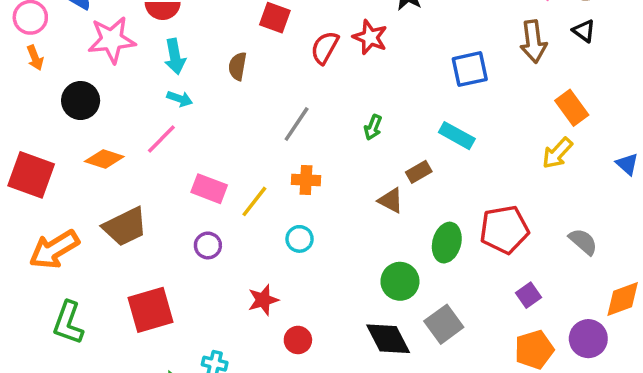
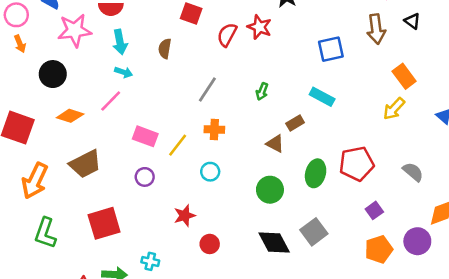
orange arrow: (54, 249) -> (35, 181), turned -33
green circle: (400, 281) -> (270, 190), moved

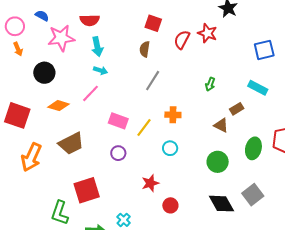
brown semicircle: (165, 49) -> (145, 49), moved
gray line: (207, 89) -> (153, 81), moved
green L-shape: (45, 233) -> (60, 213), moved
cyan cross: (150, 261) -> (124, 220), turned 32

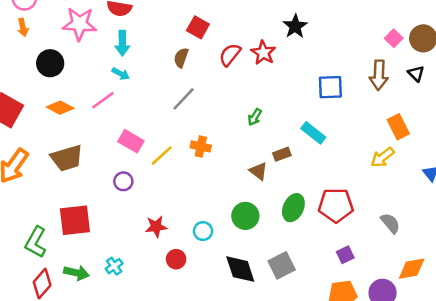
cyan circle: (170, 148) -> (203, 231), moved

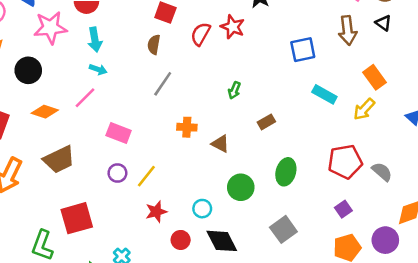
cyan rectangle: (313, 133) -> (324, 94), moved
yellow line: (162, 156) -> (146, 176), moved
brown triangle: (259, 171) -> (220, 144), moved
red pentagon: (336, 205) -> (345, 162), moved
black diamond: (240, 269) -> (222, 241), moved

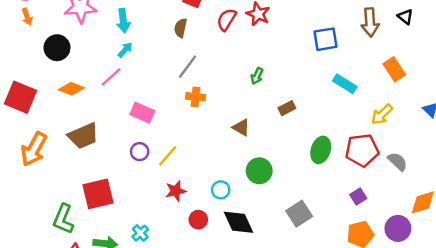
cyan arrow: (98, 69) -> (125, 50), turned -70
yellow arrow: (364, 109) -> (382, 114), moved
orange cross: (187, 127) -> (195, 97), moved
green ellipse: (286, 172) -> (321, 150), moved

